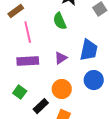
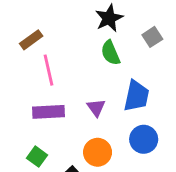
green semicircle: (60, 21) -> (110, 53), moved
purple triangle: (61, 58) -> (96, 108), turned -32

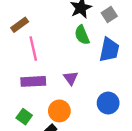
gray square: (152, 37) -> (109, 15), moved
blue trapezoid: (136, 96) -> (109, 50), moved
orange circle: (98, 152) -> (59, 111), moved

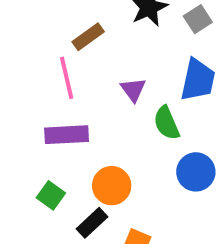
brown rectangle: (20, 25) -> (88, 37), moved
green semicircle: (82, 35) -> (166, 123), moved
purple triangle: (71, 78) -> (133, 90), moved

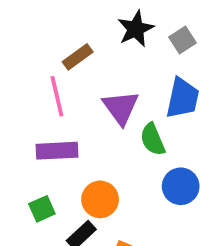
purple triangle: (133, 90) -> (121, 108), size x1.5
green square: (51, 195) -> (42, 209), turned 30

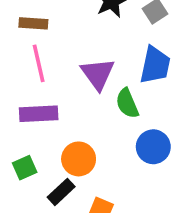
brown rectangle: (78, 57) -> (33, 23), moved, turned 40

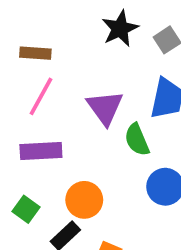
pink line: (39, 63) -> (41, 96), turned 42
green square: (25, 168) -> (26, 209), turned -30

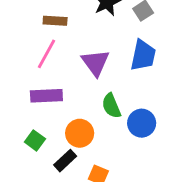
brown rectangle: (35, 53) -> (55, 21), moved
green semicircle: (137, 140) -> (111, 106), moved

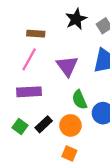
orange circle: (80, 133) -> (70, 125), moved
black rectangle: (65, 161) -> (44, 124), moved

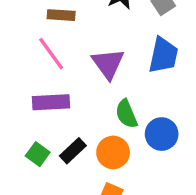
pink line: (29, 59) -> (51, 54), turned -65

